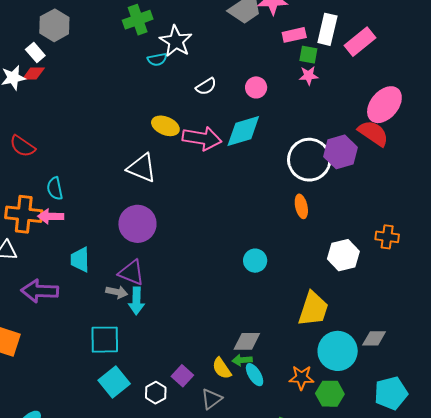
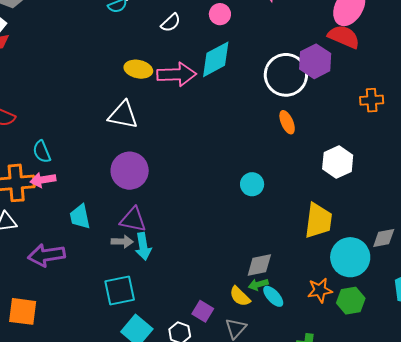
orange cross: (387, 237) -> (372, 100), moved

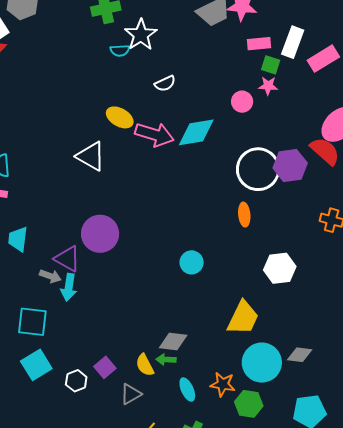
pink circle: (220, 14) -> (242, 102), moved
purple circle: (130, 171) -> (100, 234), moved
cyan ellipse: (273, 296) -> (187, 389), moved

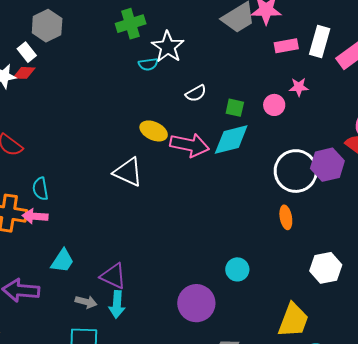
green square: (271, 65) -> (235, 108), moved
purple circle: (100, 234) -> (196, 303), moved
cyan trapezoid: (18, 239) -> (62, 261), turned -148
gray arrow: (50, 276) -> (86, 302), moved

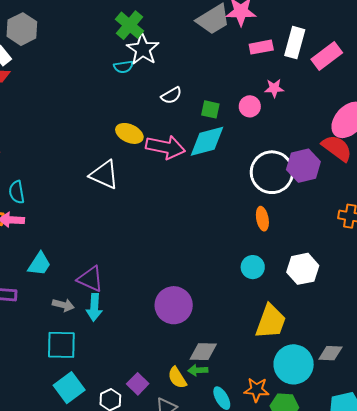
green cross: (131, 24) -> (130, 25), moved, turned -32
cyan circle: (237, 269) -> (253, 267), moved

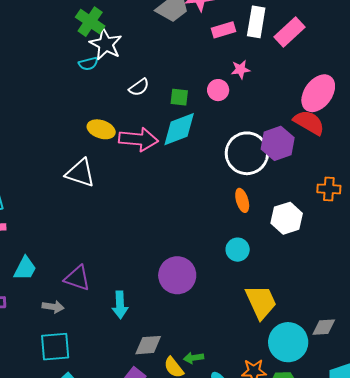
white hexagon: (303, 269) -> (287, 218), moved
purple circle: (174, 305) -> (177, 275), moved
cyan arrow: (94, 307) -> (120, 305), moved
yellow trapezoid: (271, 322) -> (261, 302), turned -39
gray diamond: (203, 352) -> (148, 345), moved

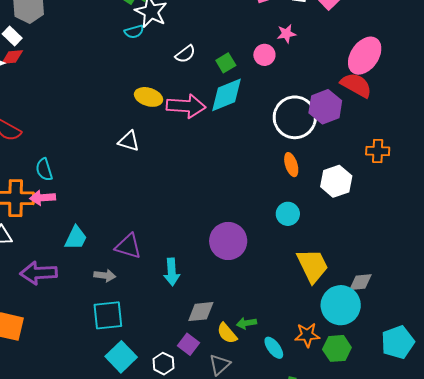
green square: (179, 97) -> (226, 63), turned -36
white triangle: (80, 173) -> (129, 141), size x0.7
gray diamond: (324, 327) -> (360, 282), moved

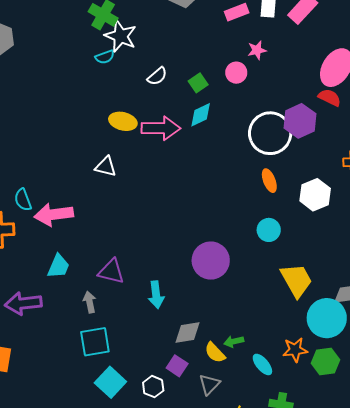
red semicircle: (356, 85) -> (330, 97), size x0.7
cyan diamond: (227, 95) -> (201, 115), size x0.7
pink arrow: (43, 198) -> (54, 214), moved, size x1.5
gray arrow: (105, 275) -> (90, 302), turned -105

